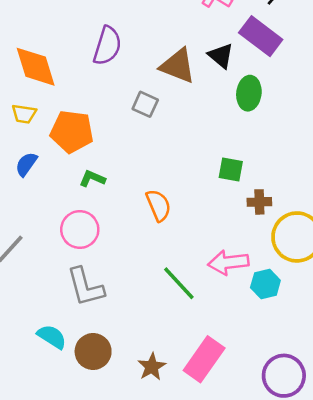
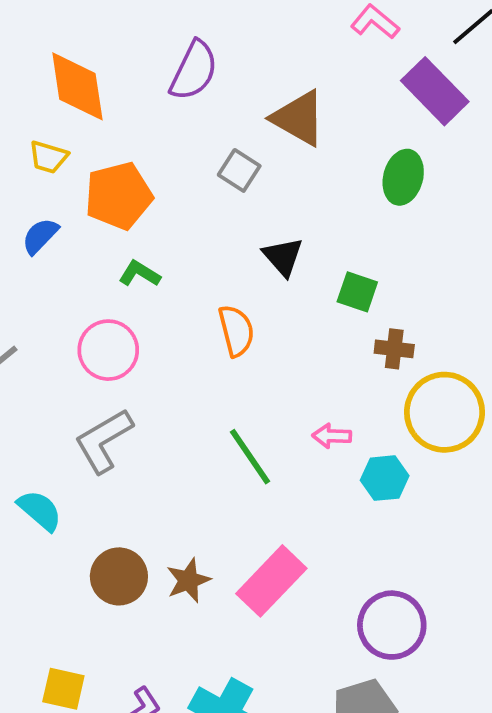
black triangle: (221, 56) -> (283, 257), moved
orange pentagon: (72, 132) -> (119, 196), turned -30
pink arrow: (228, 262) -> (332, 436), size x0.6
gray L-shape: (85, 287) -> (104, 441), turned 66
brown circle: (93, 352) -> (119, 576), moved

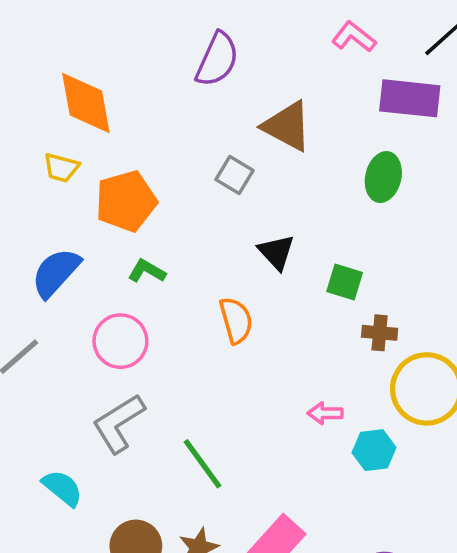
purple semicircle: (194, 71) -> (217, 59), moved
purple rectangle: (435, 91) -> (410, 98), turned -38
blue semicircle: (40, 236) -> (56, 273), moved, size x1.5
green line: (250, 457) -> (203, 464), moved

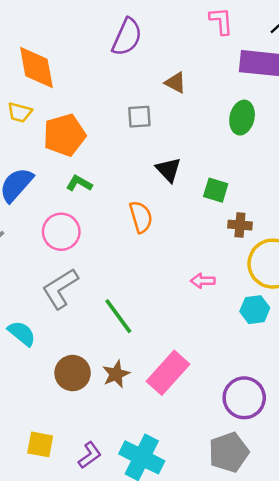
pink L-shape: (354, 37) -> (221, 21), turned 48
brown triangle: (287, 126) -> (175, 83), size x0.6
gray square: (235, 175) -> (139, 117), turned -35
cyan hexagon: (374, 450) -> (255, 310), moved

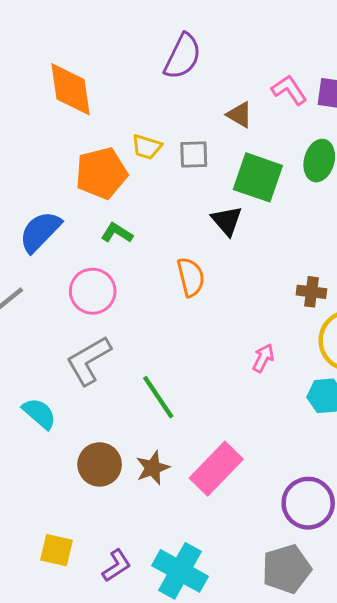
pink L-shape: (221, 21) -> (289, 90), moved, turned -32
yellow trapezoid: (20, 112) -> (147, 147), moved
green square: (216, 190) -> (258, 177), moved, size x1.6
pink arrow: (203, 281) -> (263, 358), turned 115

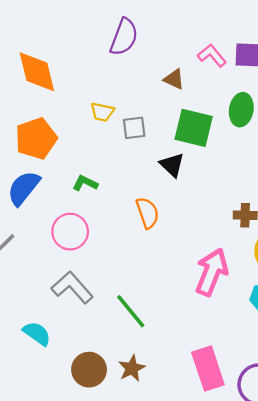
gray square: (194, 154) -> (134, 128), moved
orange pentagon: (101, 173) -> (36, 138), moved
pink arrow: (263, 358) -> (212, 272), size x2.0
gray L-shape: (89, 361) -> (72, 287), turned 84
pink rectangle: (216, 469) -> (208, 369), moved, turned -57

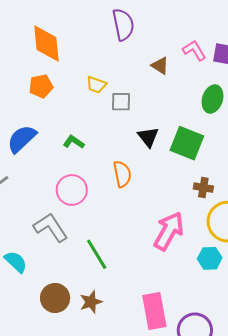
purple semicircle: (124, 37) -> (123, 25), turned -40
green square: (194, 128) -> (187, 143), moved
orange pentagon: (36, 138) -> (41, 86), moved, size x0.7
pink circle: (70, 232) -> (72, 190), moved

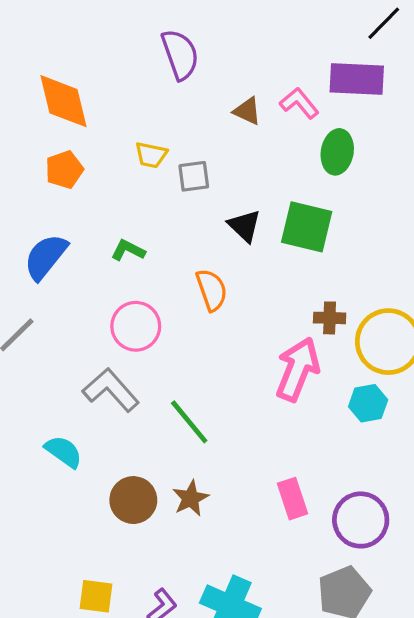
pink L-shape: (194, 50) -> (299, 103), moved
brown cross: (203, 188) -> (330, 318), moved
pink rectangle: (154, 311) -> (293, 499), size x0.7

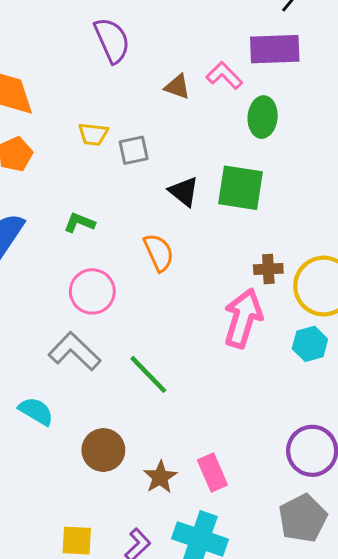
brown star: (191, 498) -> (160, 477), moved
pink rectangle: (293, 499) -> (212, 472), moved

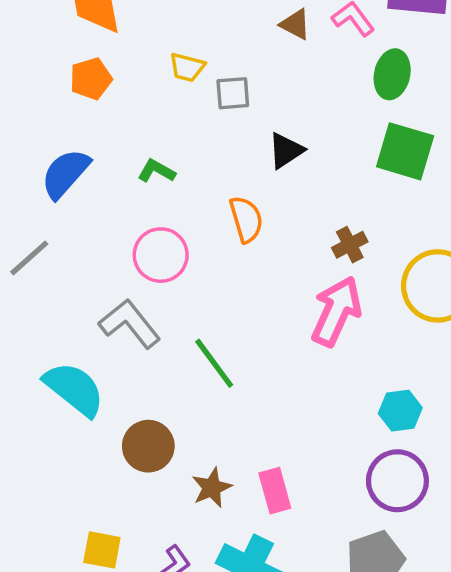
green square: (240, 188) -> (405, 151), moved
black triangle: (184, 192) -> (286, 151), turned 40
brown cross: (268, 269) -> (350, 245), moved, turned -32
cyan hexagon: (310, 344) -> (400, 411), moved
cyan semicircle: (36, 411) -> (74, 389), size x1.5

